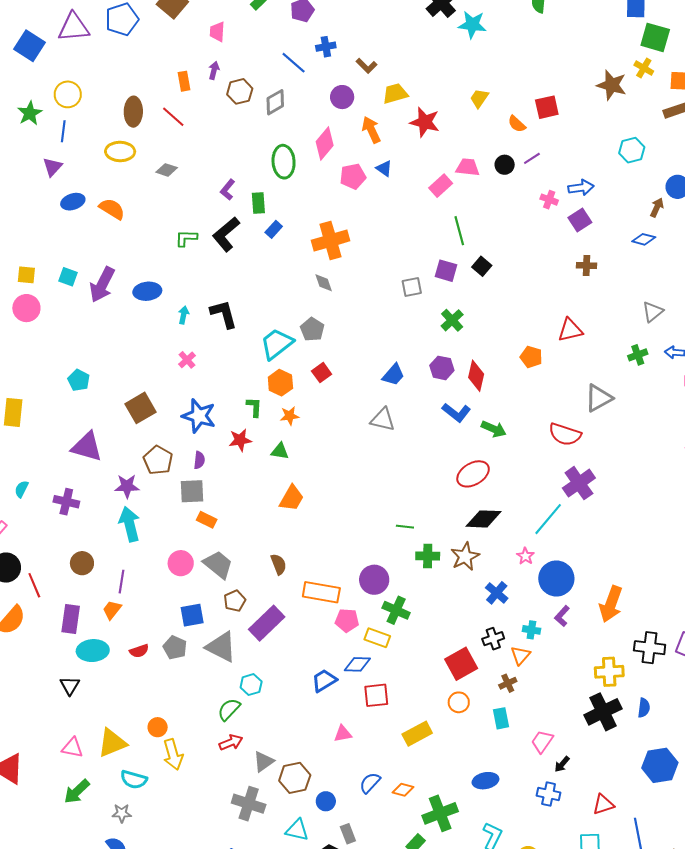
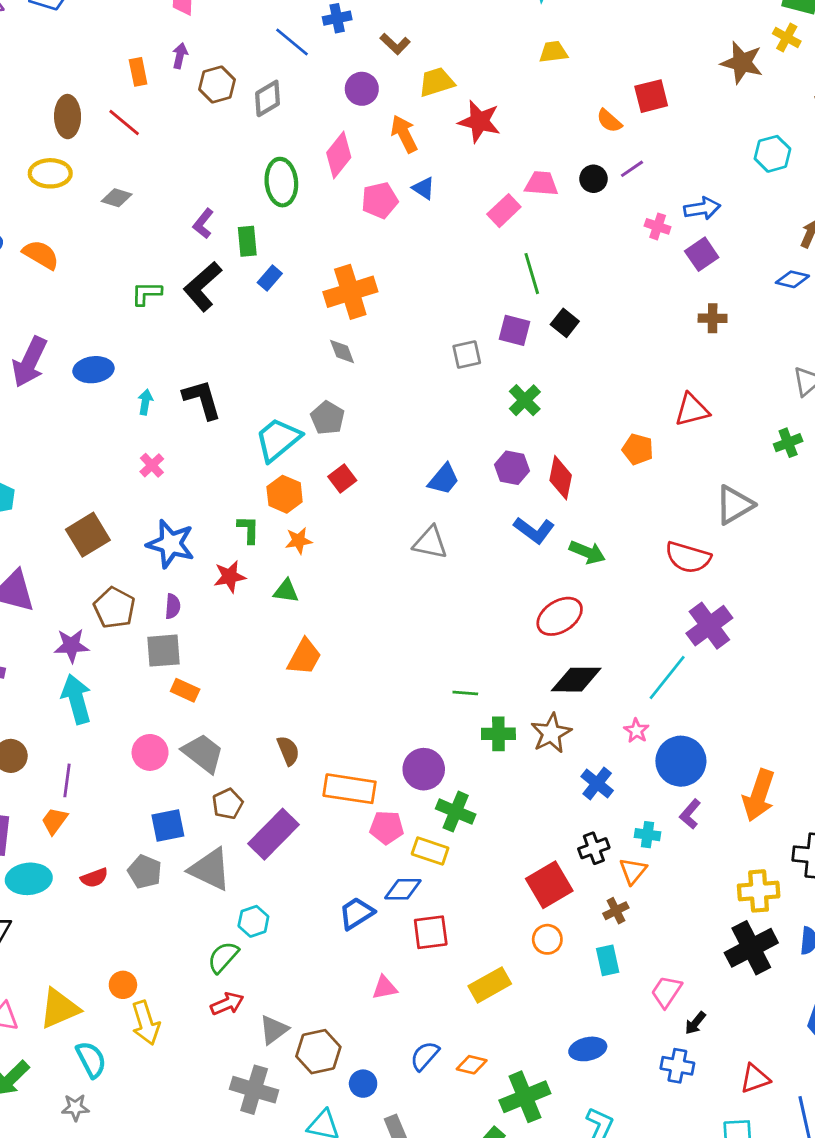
yellow trapezoid: (479, 98) -> (553, 52), moved, turned 50
cyan semicircle: (134, 780) -> (91, 1060), turned -132

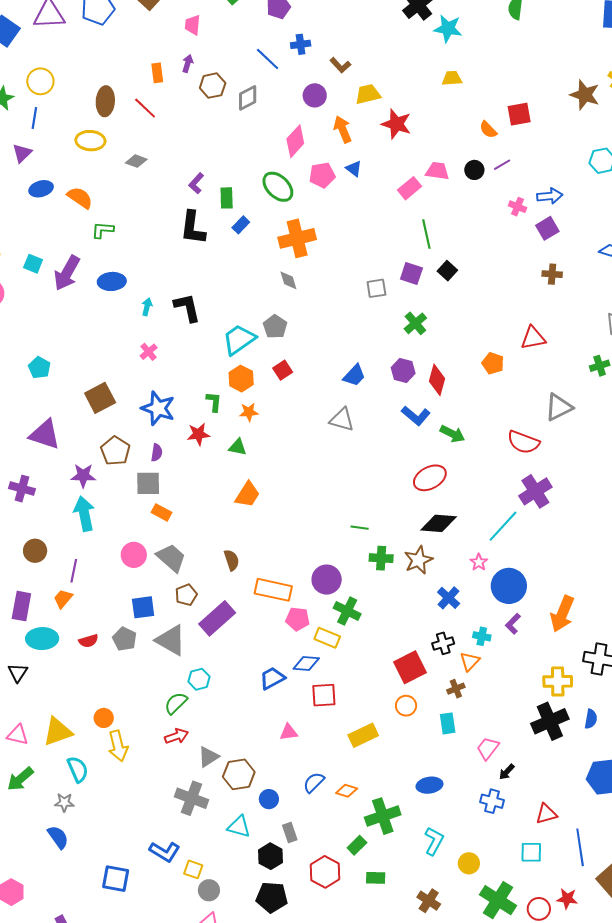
green ellipse: (281, 182) -> (278, 187), moved, turned -44
black L-shape: (203, 286) -> (193, 228), turned -45
green L-shape: (146, 293) -> (103, 230), moved

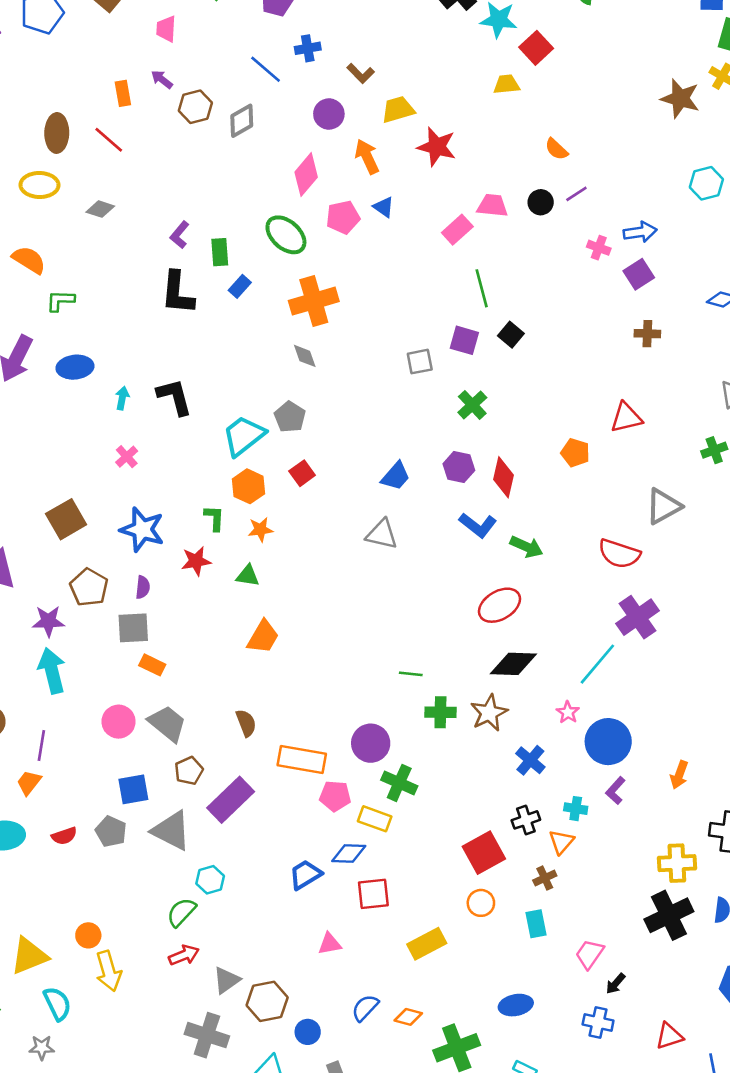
purple arrow: (188, 63) -> (162, 79), turned -66
red square: (519, 114) -> (536, 48), moved, turned -30
orange arrow: (562, 614) -> (679, 775), size x0.6

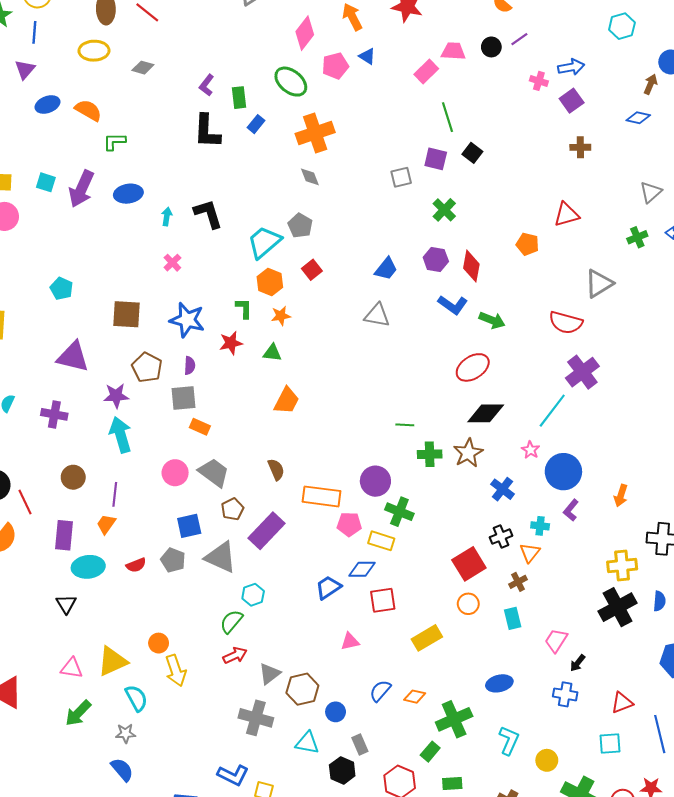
brown square: (66, 519) -> (127, 314), turned 36

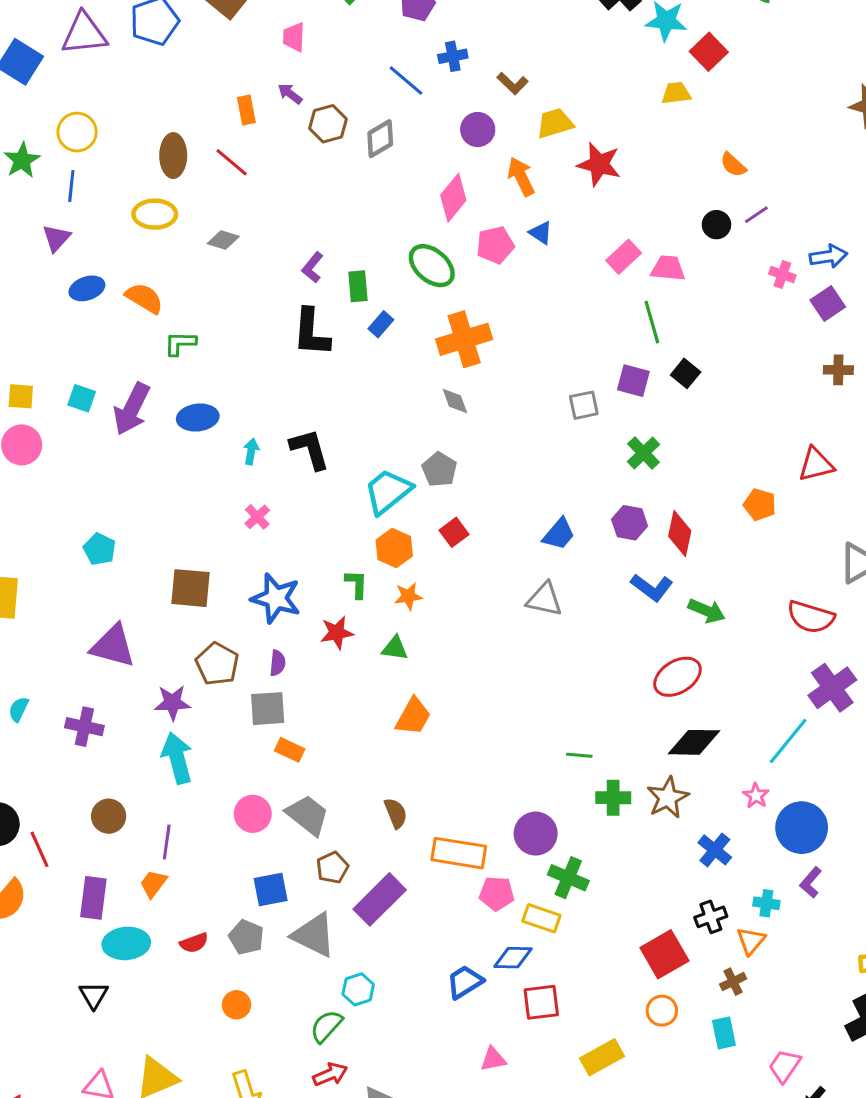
pink trapezoid: (453, 51) -> (668, 268), moved
orange circle: (159, 643) -> (236, 1005), moved

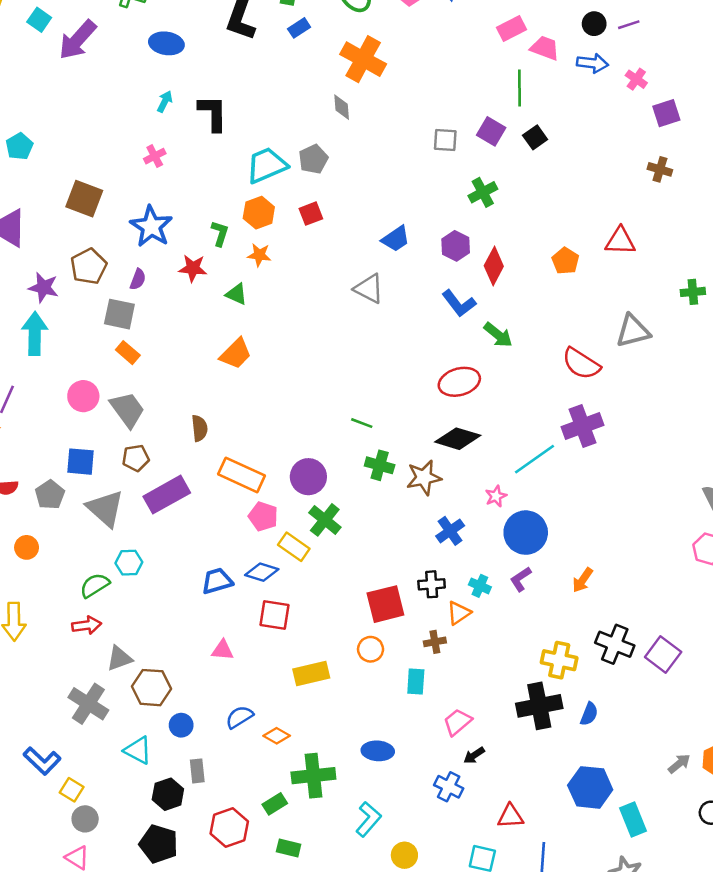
blue arrow: (828, 256) -> (592, 63), moved
orange cross: (464, 339) -> (363, 59), turned 30
blue ellipse: (198, 418) -> (166, 43), moved

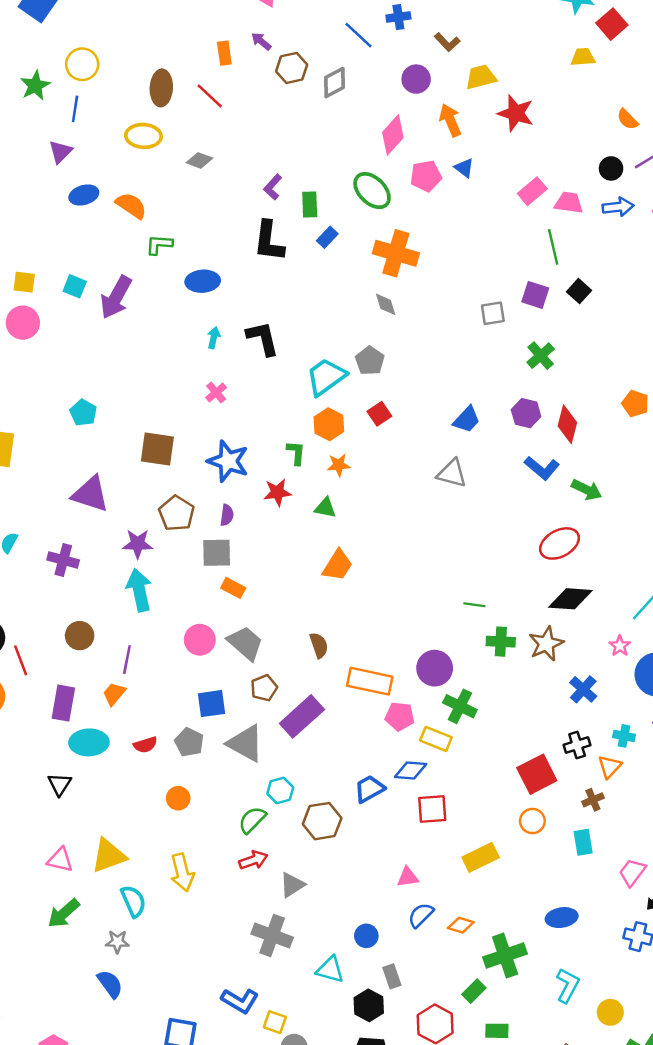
pink triangle: (223, 650) -> (408, 877), moved
brown hexagon: (152, 688) -> (322, 821), moved

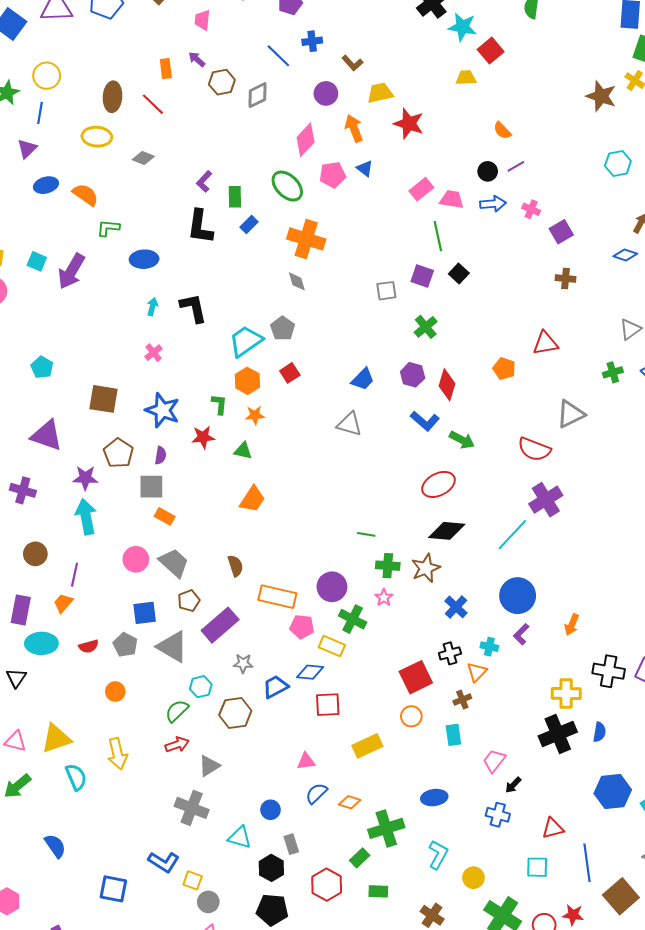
pink star: (620, 646) -> (384, 598), moved
gray star: (117, 942) -> (243, 663), moved

